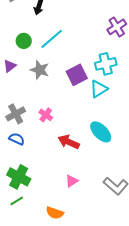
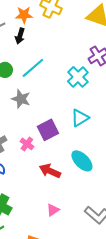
cyan cross: (106, 64) -> (78, 77), moved, turned -30
purple square: (77, 75) -> (48, 130), moved

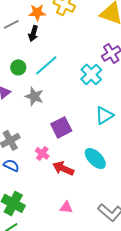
cyan triangle: (80, 118) -> (104, 115), moved
pink cross: (27, 144) -> (42, 153), moved
pink triangle: (53, 210) -> (66, 207), turned 40

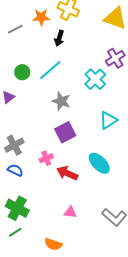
black arrow: (33, 33) -> (59, 38), moved
gray star: (34, 96) -> (61, 101), moved
pink cross: (42, 153) -> (46, 158), turned 32

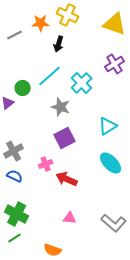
green circle: (22, 72) -> (23, 88), moved
cyan cross: (95, 79) -> (82, 83), moved
cyan ellipse: (99, 163) -> (111, 163), moved

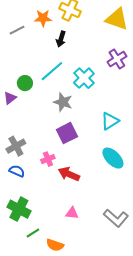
green line: (15, 238) -> (33, 233), moved

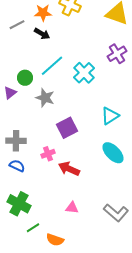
black arrow: (61, 39) -> (42, 34), moved, turned -77
gray star: (63, 102) -> (45, 98), moved
gray cross: (16, 146) -> (16, 141), turned 30

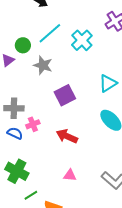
pink cross: (48, 154) -> (33, 124), moved

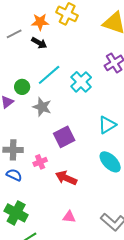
pink cross: (33, 124) -> (40, 162), moved

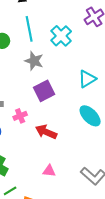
cyan line: (49, 75) -> (29, 29), turned -60
gray star: (42, 107) -> (34, 61), moved

